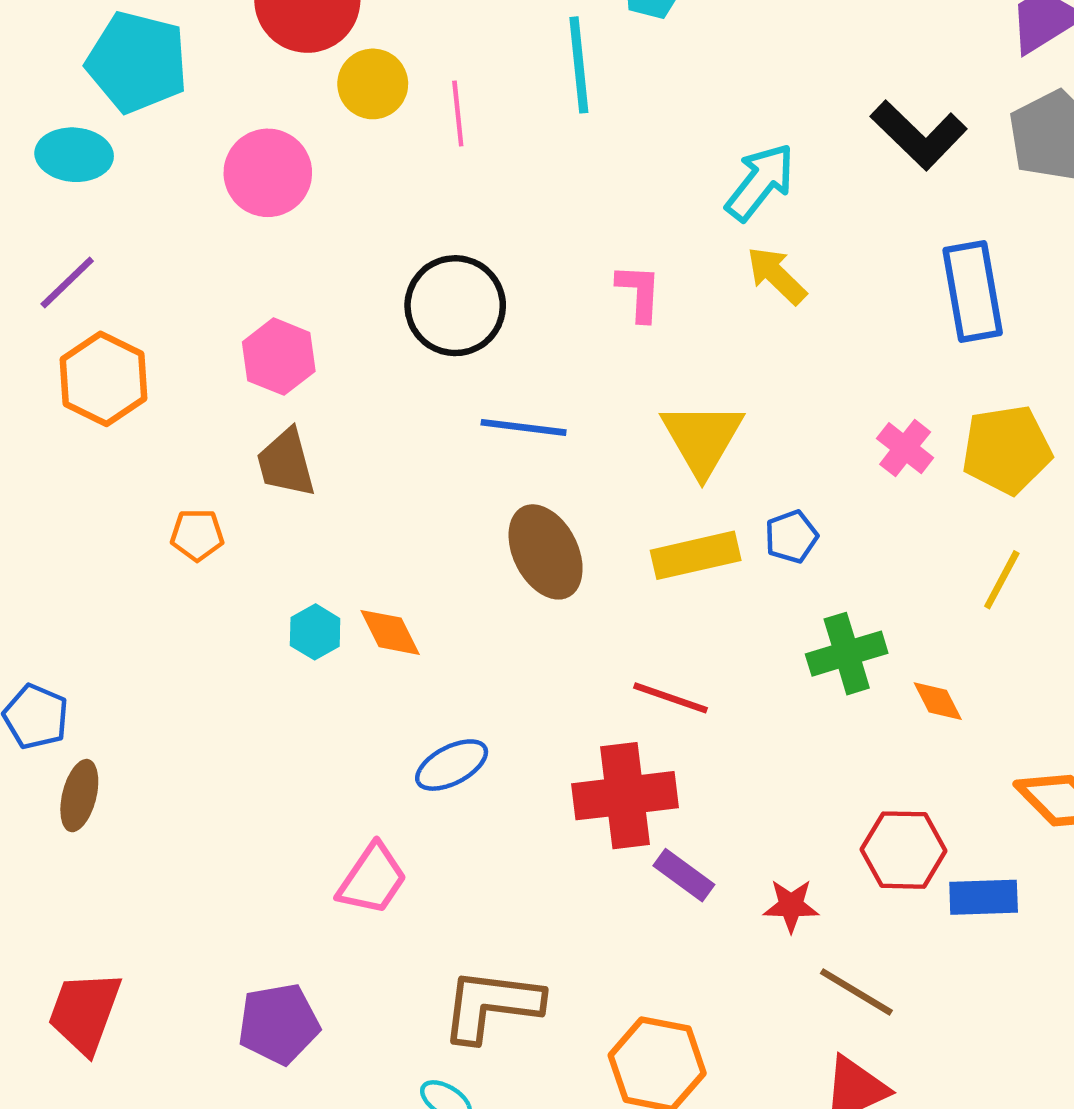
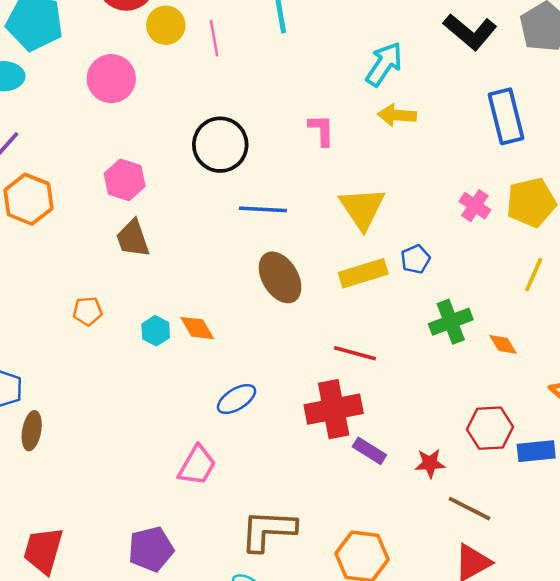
yellow arrow: (777, 275) -> (397, 115), turned -36
orange pentagon: (197, 535) -> (88, 311), moved

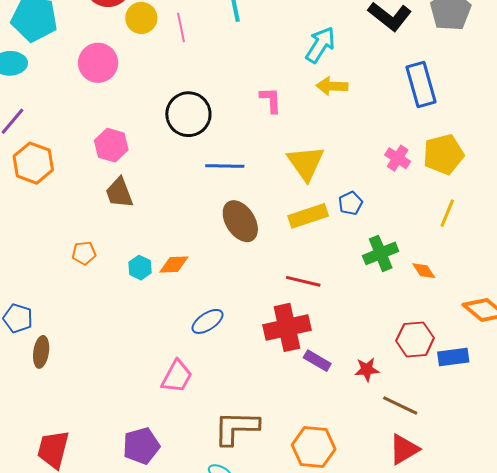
orange diamond: (197, 328) -> (174, 264), turned -60

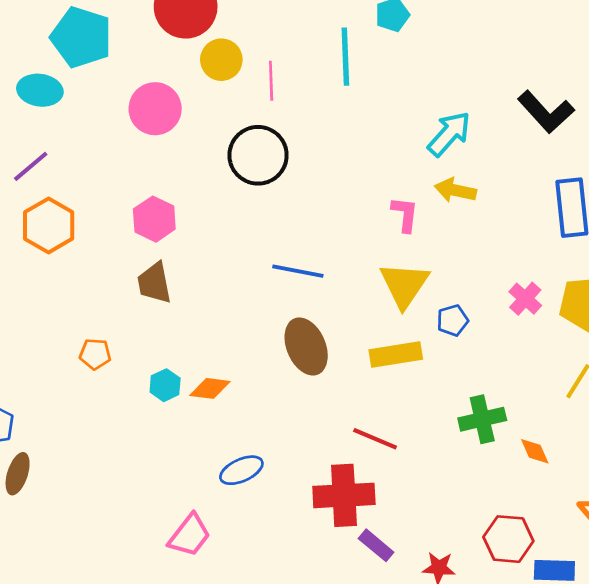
pink L-shape: (271, 100) -> (405, 214), moved
black circle: (188, 114) -> (258, 155), moved
blue pentagon: (350, 203) -> (453, 320), moved

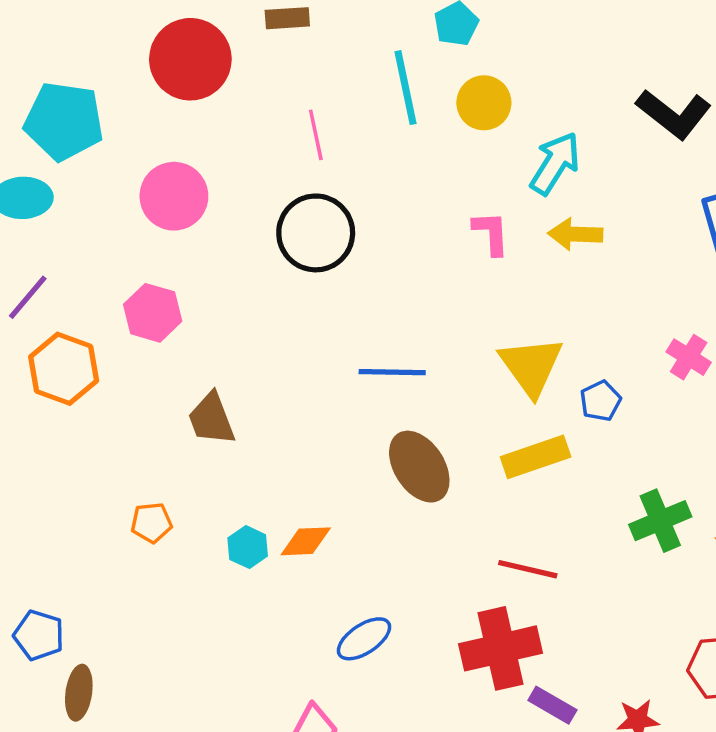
yellow circle: (221, 60) -> (484, 103), moved
pink L-shape: (405, 214) -> (491, 233), moved
pink hexagon: (154, 219) -> (153, 313), moved

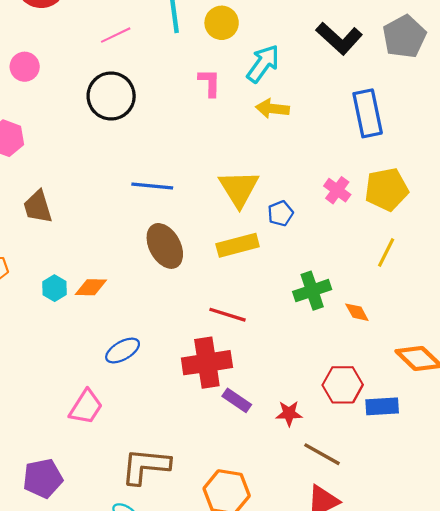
pink line: (316, 135) -> (116, 35), turned 72
pink circle: (174, 196) -> (25, 67), size x0.7
pink L-shape: (491, 233) -> (210, 83), moved

